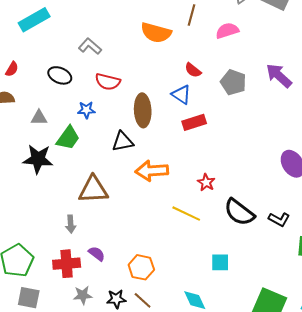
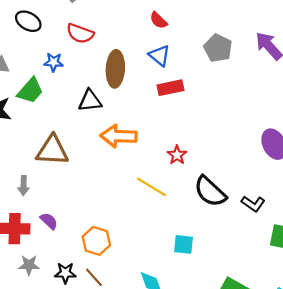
red semicircle: (193, 70) -> (158, 20), moved

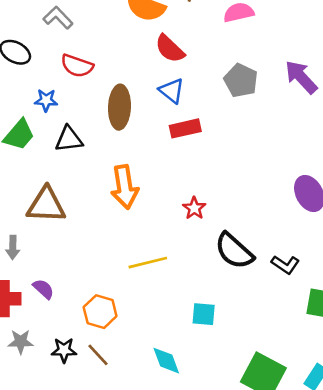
red semicircle: (158, 20) -> (170, 49), size x1.4
black triangle: (90, 101) -> (69, 139), moved
orange arrow: (119, 136) -> (125, 187), turned -100
yellow line: (152, 187) -> (148, 263), moved, turned -44

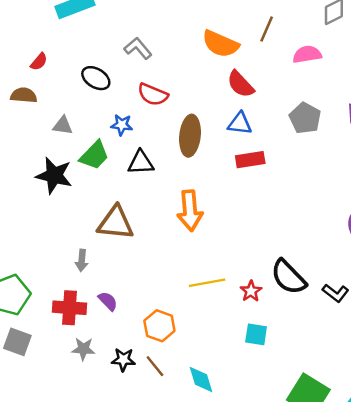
blue triangle: (172, 91) -> (240, 123), turned -35
red star: (194, 208) -> (251, 291), moved
cyan diamond: (166, 361) -> (201, 379), moved

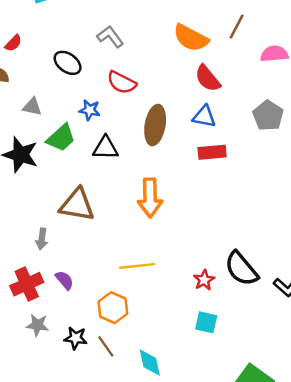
yellow line: (207, 283) -> (137, 266), moved
red cross: (69, 308) -> (27, 284), turned -32

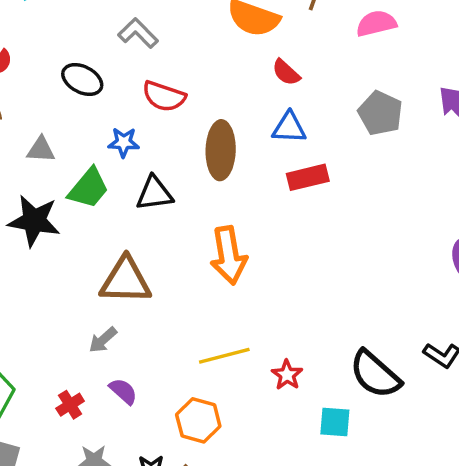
red semicircle: (208, 78) -> (286, 72), size x0.7
gray arrow: (42, 239) -> (103, 340), moved, turned 48
black semicircle: (241, 269) -> (375, 374), moved
red star: (204, 280) -> (287, 375), moved
red cross: (27, 284) -> (70, 405), size x0.6

